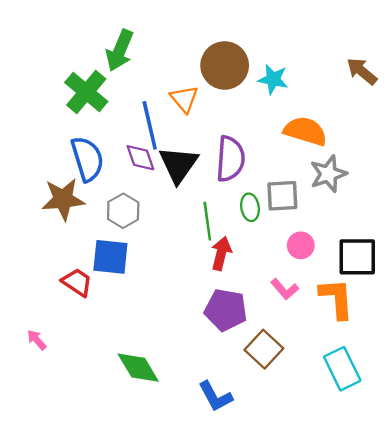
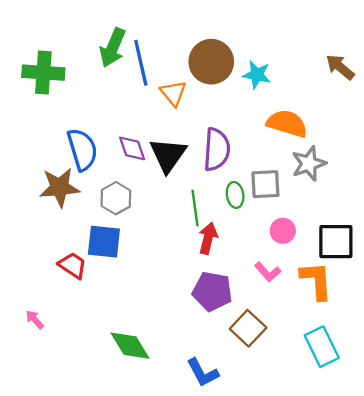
green cross: (86, 92) -> (43, 73), moved, turned -36
blue line: (150, 125) -> (141, 63), moved

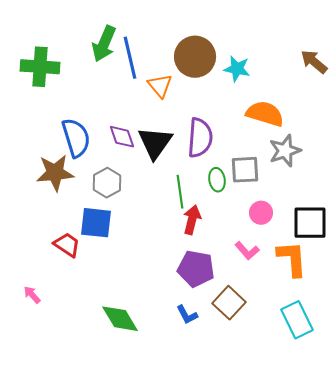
blue L-shape: (203, 373) -> (187, 315), moved, size x0.7

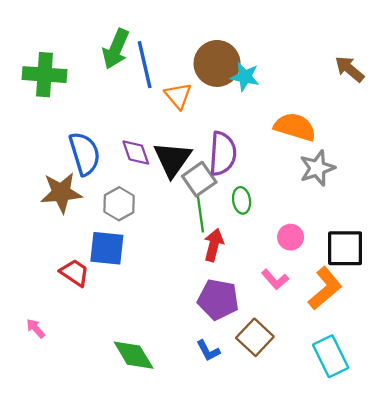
cyan star: (237, 69) -> (245, 77), moved
gray square: (245, 170) -> (199, 179), moved, turned -32
orange L-shape: (292, 259) -> (325, 288), turned 54

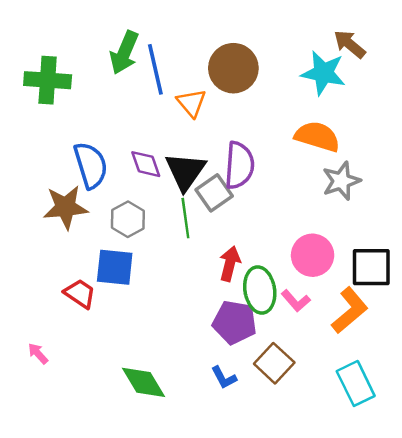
brown arrow: (350, 69) -> (350, 44), moved
cyan star: (245, 77) -> (323, 73), moved, size x1.4
green ellipse: (242, 200) -> (260, 290), moved, size x1.6
green line: (200, 214) -> (185, 218), moved
pink circle: (291, 237) -> (313, 255), size x1.5

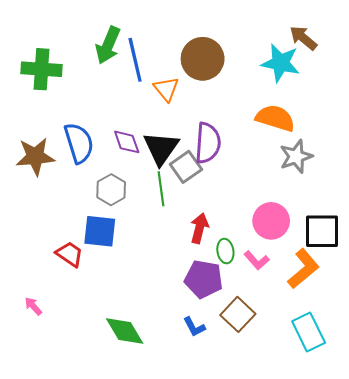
brown star: (66, 207) -> (35, 156), moved
green ellipse: (260, 290) -> (225, 251), size x0.6

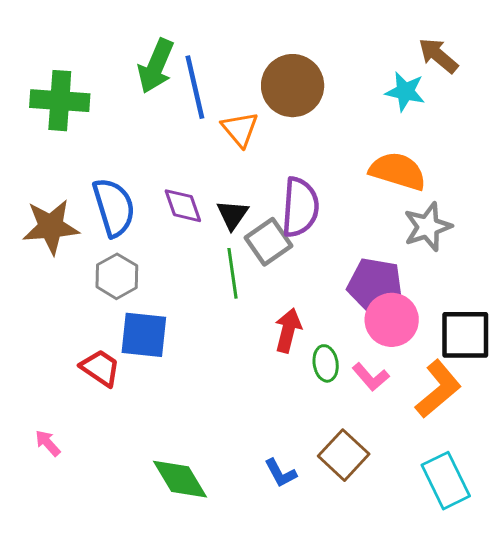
cyan star: (280, 63) -> (405, 92), size x0.7
black triangle: (161, 148) -> (232, 215), size x0.6
gray hexagon: (111, 190) -> (117, 276), moved
purple pentagon: (204, 279) -> (375, 285), moved

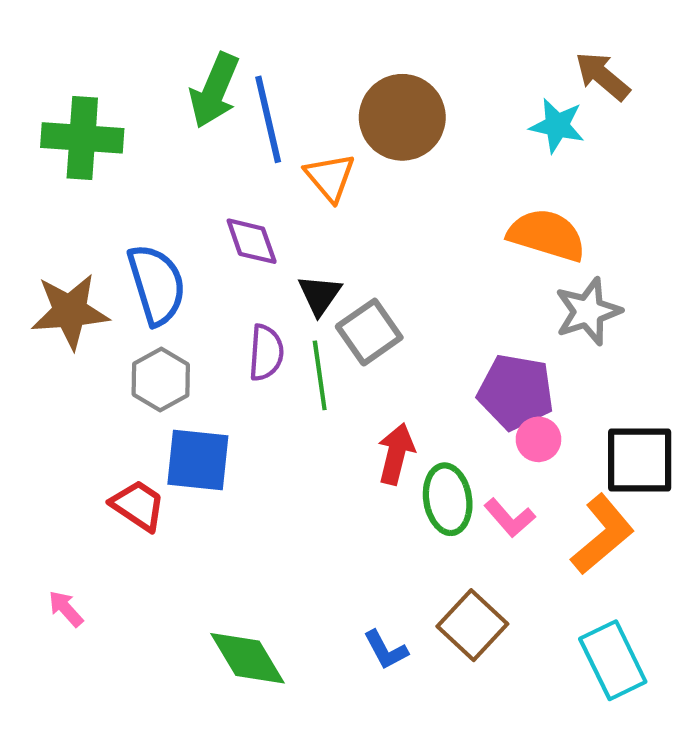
purple diamond: (183, 206) -> (252, 241), moved
purple semicircle: (300, 207) -> (266, 353), moved, size x0.7
pink circle: (392, 320) -> (538, 439), size x0.6
green ellipse: (326, 363) -> (448, 499), size x1.4

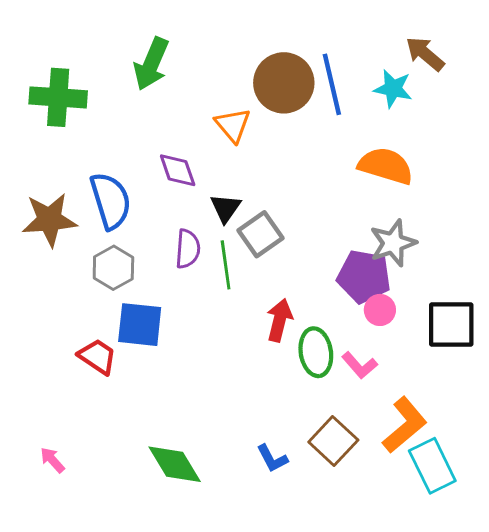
blue line: (268, 119) -> (332, 84), moved
gray star: (588, 311) -> (393, 243), moved
orange L-shape: (602, 534) -> (405, 425), moved
pink arrow: (66, 609) -> (52, 460), moved

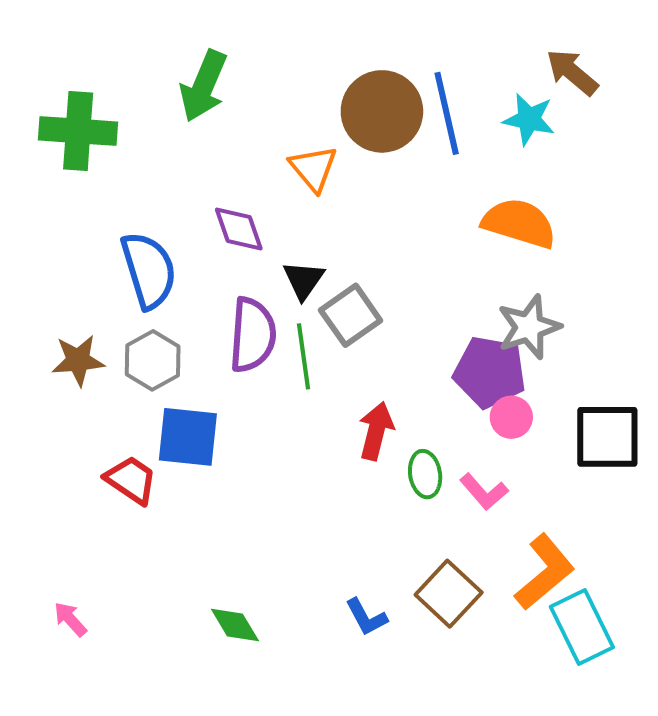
brown star: (49, 220) -> (78, 360), moved, size x0.7
purple semicircle: (188, 249) -> (253, 335), size x1.4
green ellipse: (316, 352) -> (425, 474), size x0.7
green diamond: (175, 464) -> (235, 625), size x0.7

